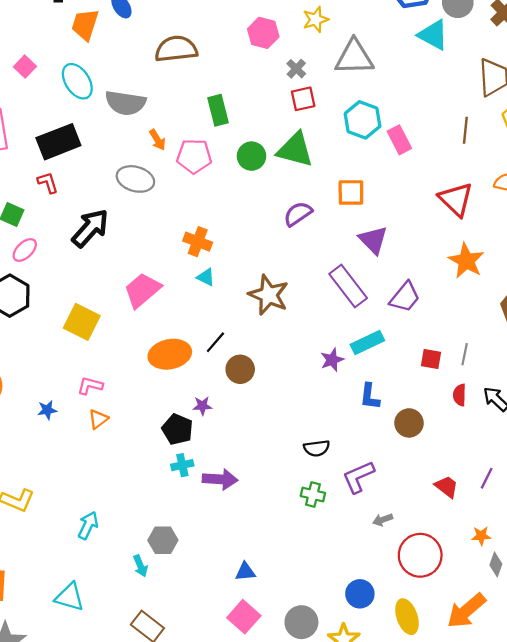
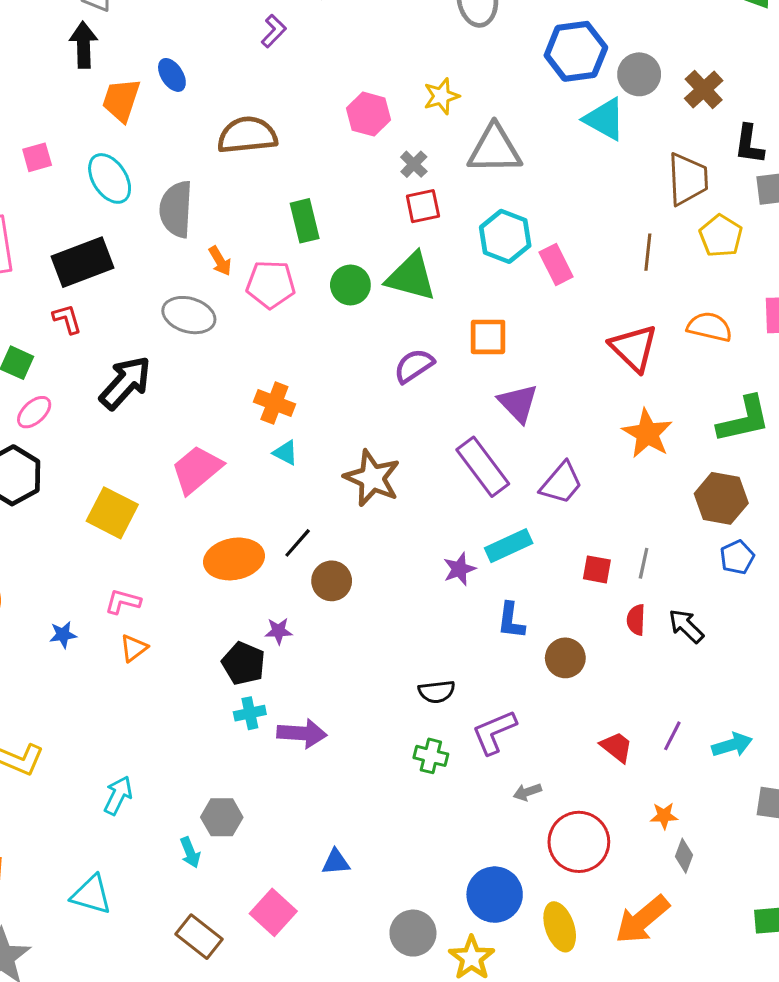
pink square: (25, 67) -> (37, 157), turned 30
gray semicircle: (125, 103) -> (176, 209), turned 84
blue circle: (360, 594) -> (495, 895), size x1.4
pink square: (244, 617) -> (273, 912), moved

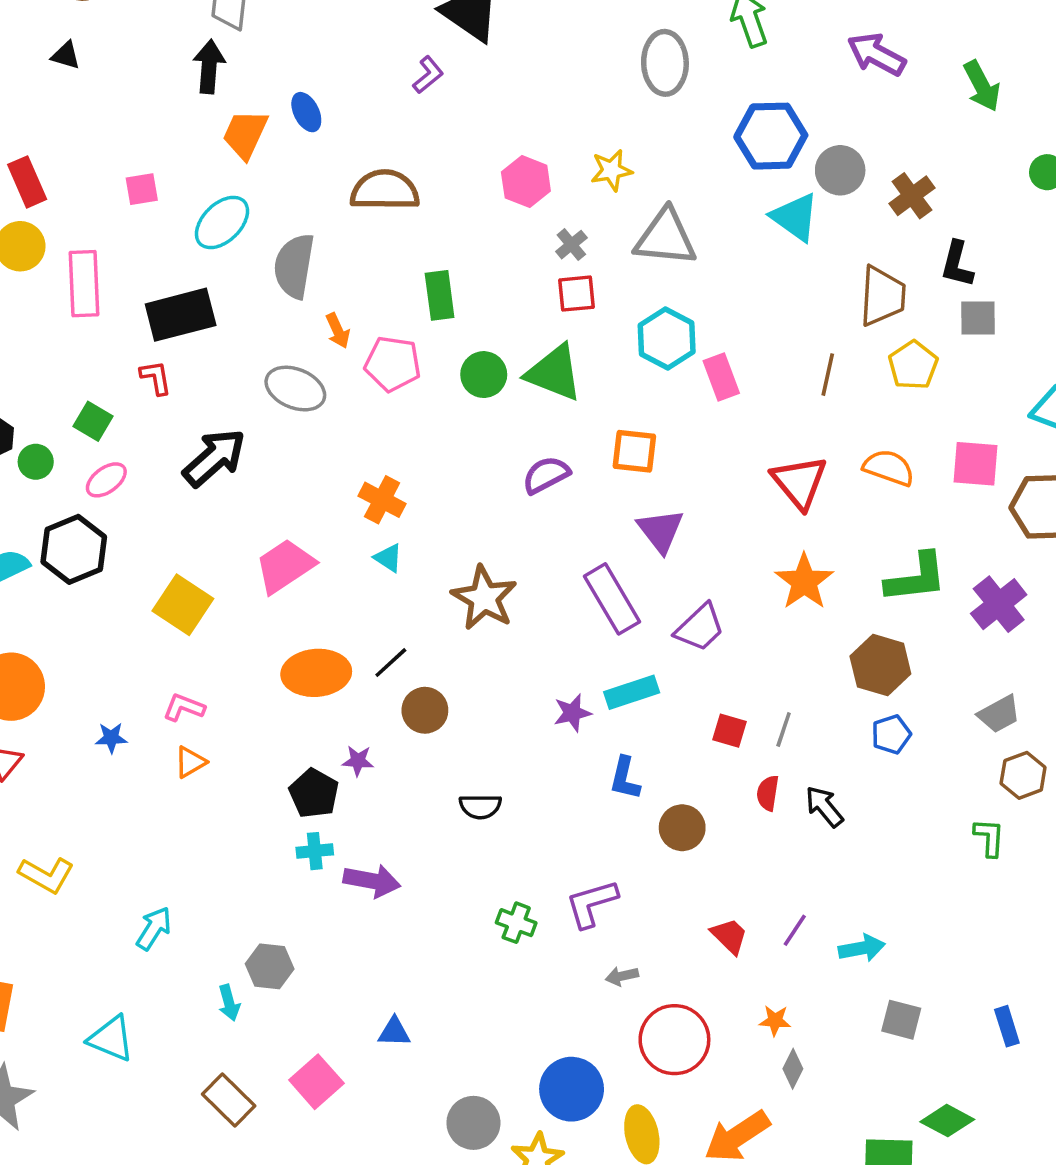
cyan ellipse: (110, 178) -> (222, 222), turned 72
black semicircle: (437, 692) -> (480, 806), moved

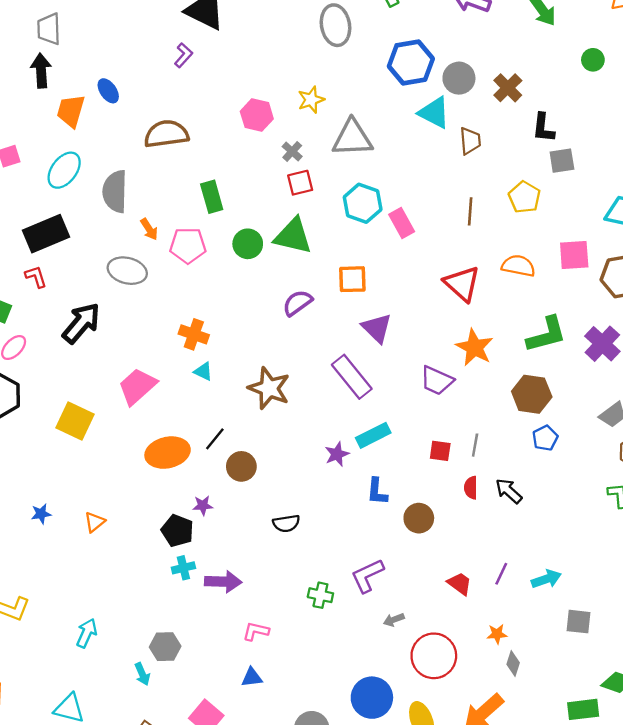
brown trapezoid: (882, 296) -> (470, 141), moved, size x0.7
purple trapezoid: (700, 627) -> (437, 381), moved, turned 76
pink L-shape: (184, 707) -> (256, 631), moved

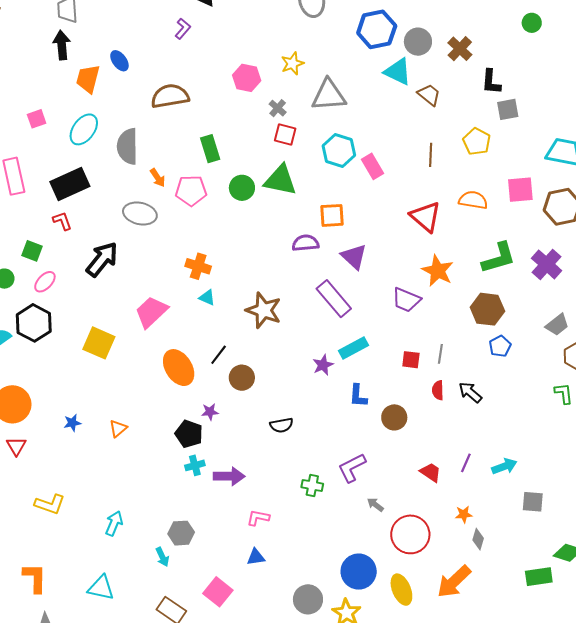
brown trapezoid: (470, 141) -> (429, 95), turned -45
red square: (300, 183) -> (285, 134), turned 30
purple semicircle: (297, 303) -> (305, 243), moved, turned 32
orange ellipse: (168, 453) -> (179, 368), turned 72
gray arrow: (394, 620) -> (375, 505), turned 60

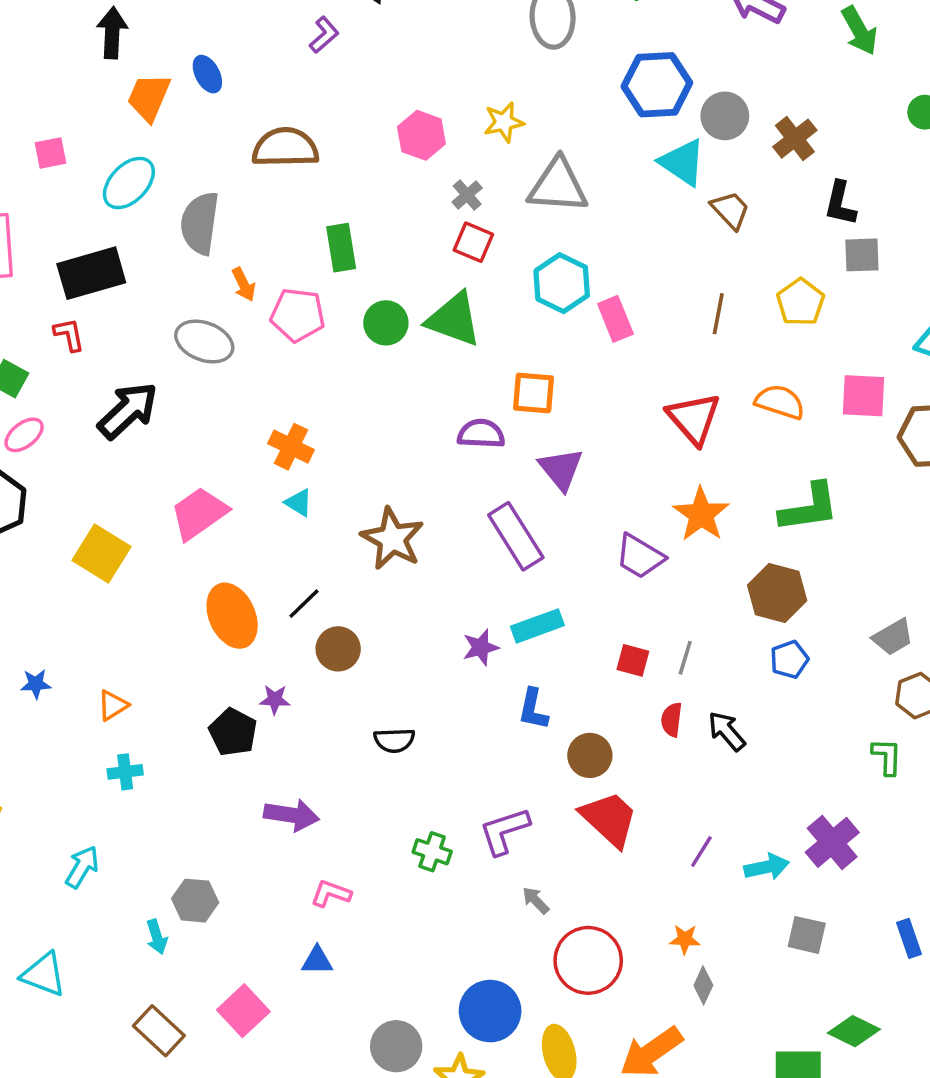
purple cross: (547, 264) -> (832, 842), moved
cyan cross: (195, 465) -> (125, 772), moved
red trapezoid: (431, 472) -> (609, 819), moved, size x1.6

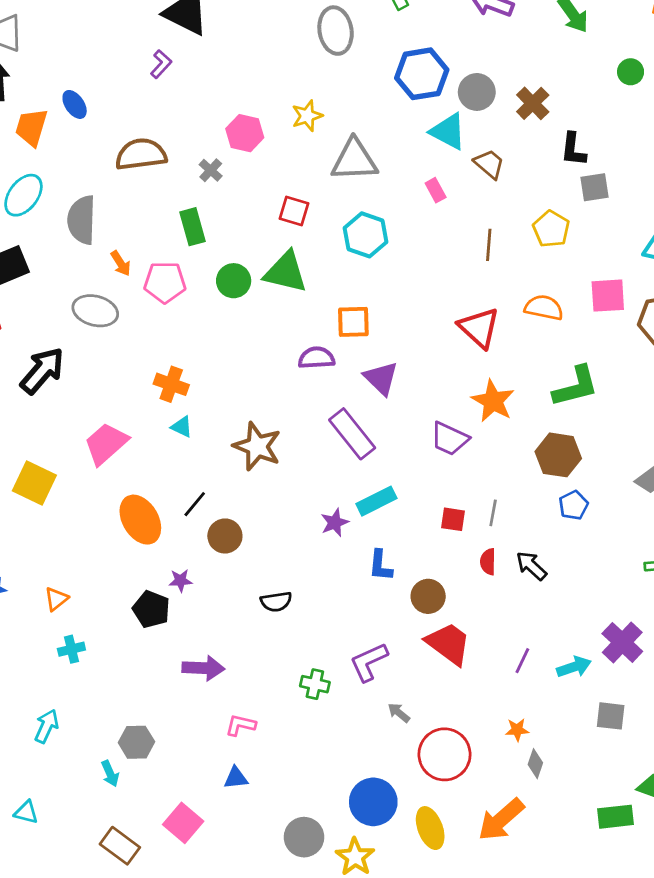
gray cross: (467, 195) -> (211, 170), moved
pink rectangle: (615, 319) -> (436, 190), moved, size x0.7
cyan triangle: (44, 975) -> (26, 812), size x0.7

